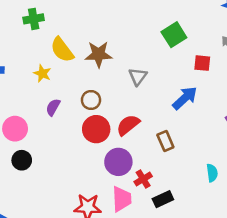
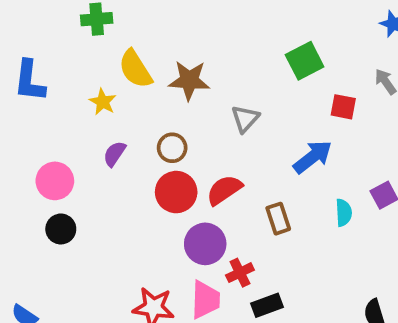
cyan semicircle: (212, 173) -> (344, 213), moved

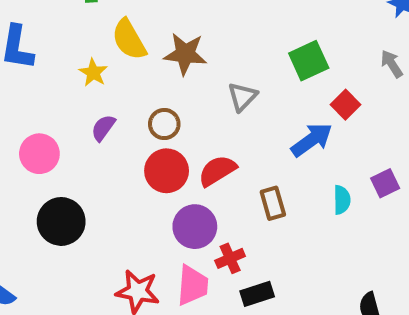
green square: (305, 61) -> (309, 61), moved
red square: (343, 107) -> (346, 105), moved, turned 32
black circle: (61, 229) -> (61, 221), moved, size x1.5

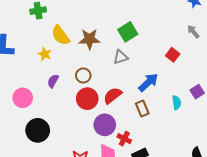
green square: (309, 61) -> (128, 32), moved
gray triangle: (242, 97) -> (121, 57), turned 35
blue arrow: (312, 140) -> (148, 82), moved
red cross: (230, 258) -> (124, 139), turned -32

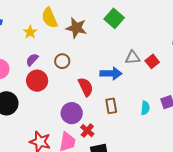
green square: (128, 32) -> (114, 18), moved, turned -30
gray triangle: (121, 57) -> (133, 57), moved
blue arrow: (148, 82) -> (111, 73), moved, turned 30
red semicircle: (113, 96) -> (86, 87), turned 90
red circle: (87, 99) -> (37, 81), moved

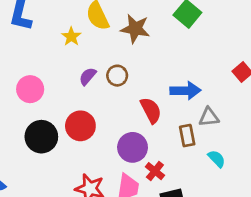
gray triangle: (133, 57) -> (209, 117), moved
purple semicircle: (32, 60) -> (88, 76), moved
red circle: (37, 81) -> (80, 126), moved
cyan semicircle: (145, 108) -> (217, 159), moved, turned -48

